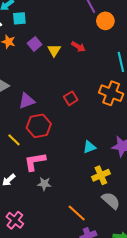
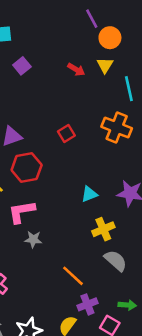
yellow triangle: (54, 50) -> (105, 65), moved

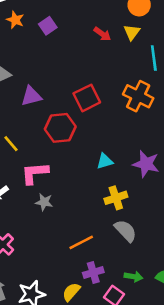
red square: (66, 134) -> (87, 98), size x1.5
red hexagon: (27, 167) -> (60, 128), moved
orange line: (73, 276) -> (81, 242), turned -75

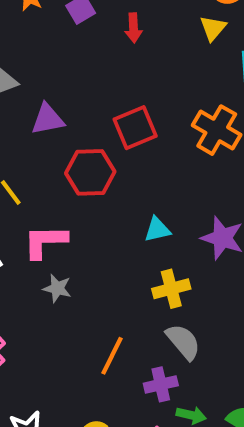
red arrow: (102, 34) -> (133, 28), moved, turned 48
orange line: (81, 242) -> (112, 356), turned -40
purple cross: (93, 273) -> (161, 384), moved

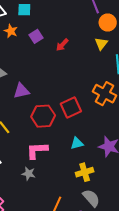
red arrow: (133, 28) -> (62, 45), turned 48
red square: (135, 128) -> (71, 107), moved
pink L-shape: (45, 241) -> (37, 150), moved

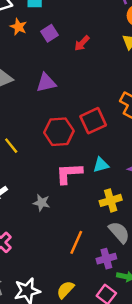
purple triangle: (21, 91) -> (46, 83), moved
pink L-shape: (37, 150) -> (69, 173), moved

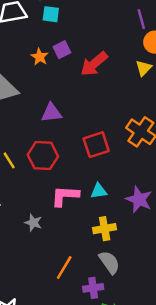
orange star: (18, 27) -> (40, 57), moved
red arrow: (82, 43) -> (94, 64), size x1.6
purple triangle: (46, 83) -> (52, 113), moved
red hexagon: (59, 132) -> (43, 156), moved

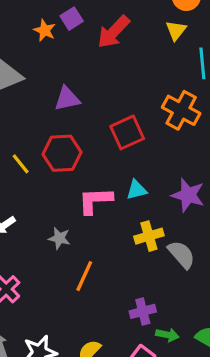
gray semicircle: (109, 262) -> (181, 254), moved
orange line: (64, 267) -> (84, 276), moved

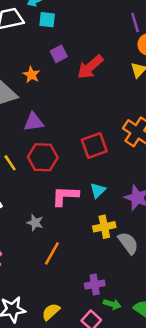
orange star: (45, 30) -> (31, 75), moved
purple triangle: (67, 99) -> (34, 122), moved
cyan triangle: (137, 190) -> (98, 190), turned -35

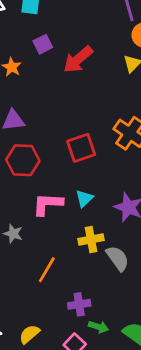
orange line: (52, 253) -> (47, 270), moved

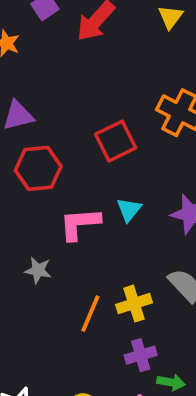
yellow cross: (91, 239) -> (134, 304), moved

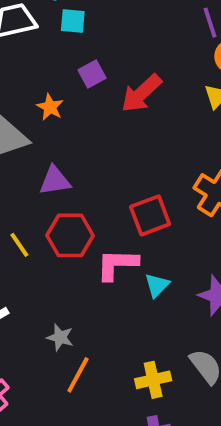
pink L-shape: (80, 224) -> (117, 264), moved
orange line: (90, 314) -> (78, 375), moved

